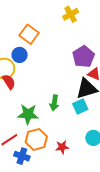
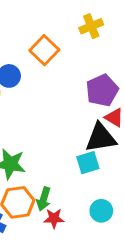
orange square: (29, 34) -> (44, 50), moved
green arrow: (54, 103) -> (44, 199), moved

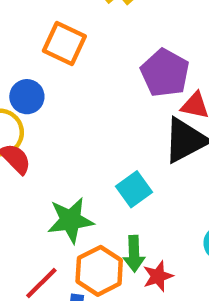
cyan square: (88, 163) -> (134, 189), moved

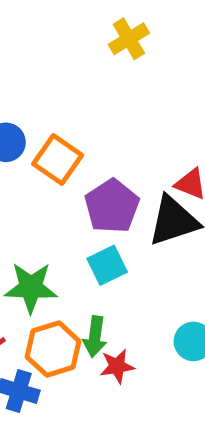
orange square: (64, 44) -> (58, 159), moved
purple pentagon: (165, 73) -> (112, 206), moved

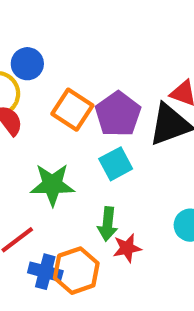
orange square: (58, 159) -> (72, 110), moved
orange hexagon: (53, 349) -> (76, 271), moved

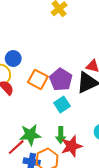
green star: (52, 185) -> (30, 135), moved
red star: (127, 248) -> (72, 146), size x1.5

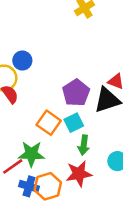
orange square: (38, 79) -> (49, 123), moved
green arrow: (61, 135) -> (84, 145), moved

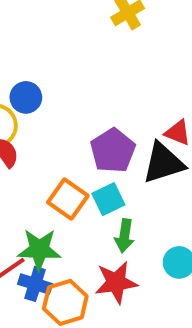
blue cross: (29, 186) -> (35, 284), moved

